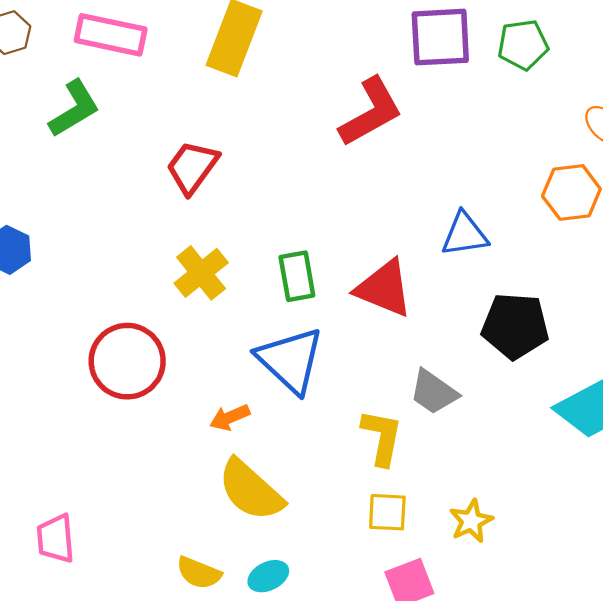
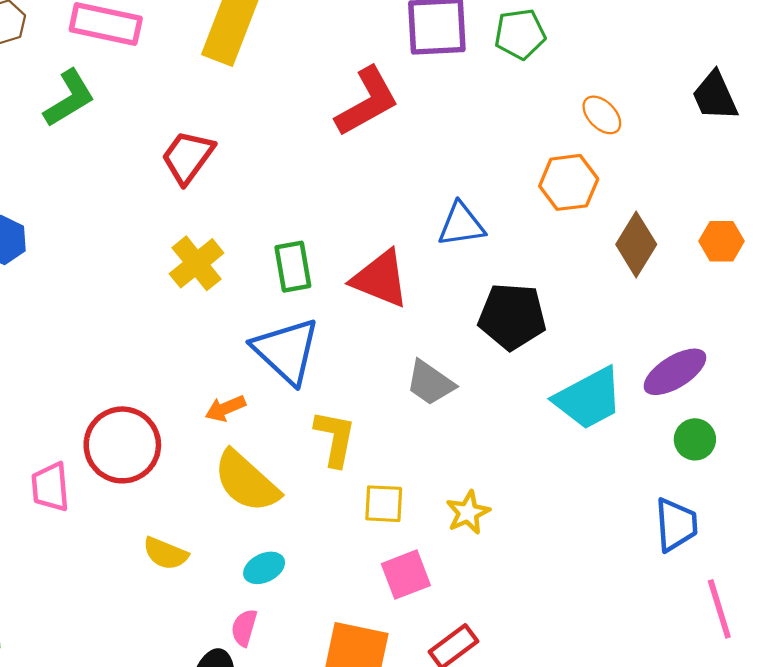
red circle: (127, 361) -> (122, 445), moved
yellow L-shape: (382, 437) -> (335, 438), moved
pink trapezoid: (56, 539) -> (50, 487), moved
yellow semicircle: (199, 573) -> (166, 553), moved

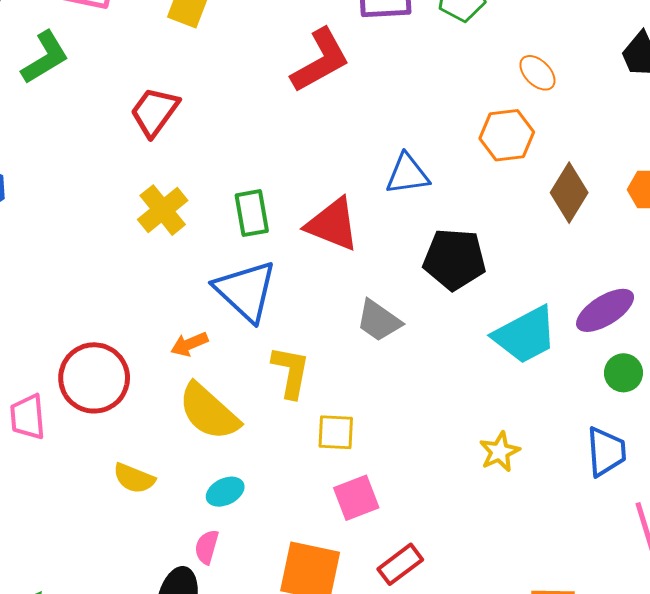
yellow star: (468, 513) -> (500, 452), moved

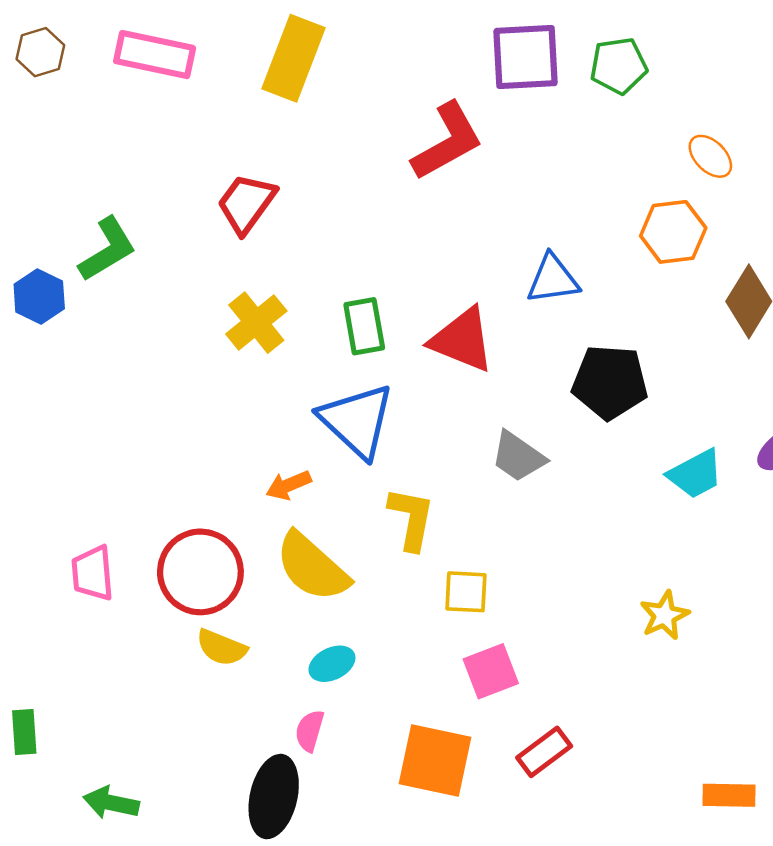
green L-shape: (45, 57) -> (107, 249), moved
cyan trapezoid: (525, 335) -> (695, 474), size x0.7
red circle: (94, 378) -> (200, 572), moved

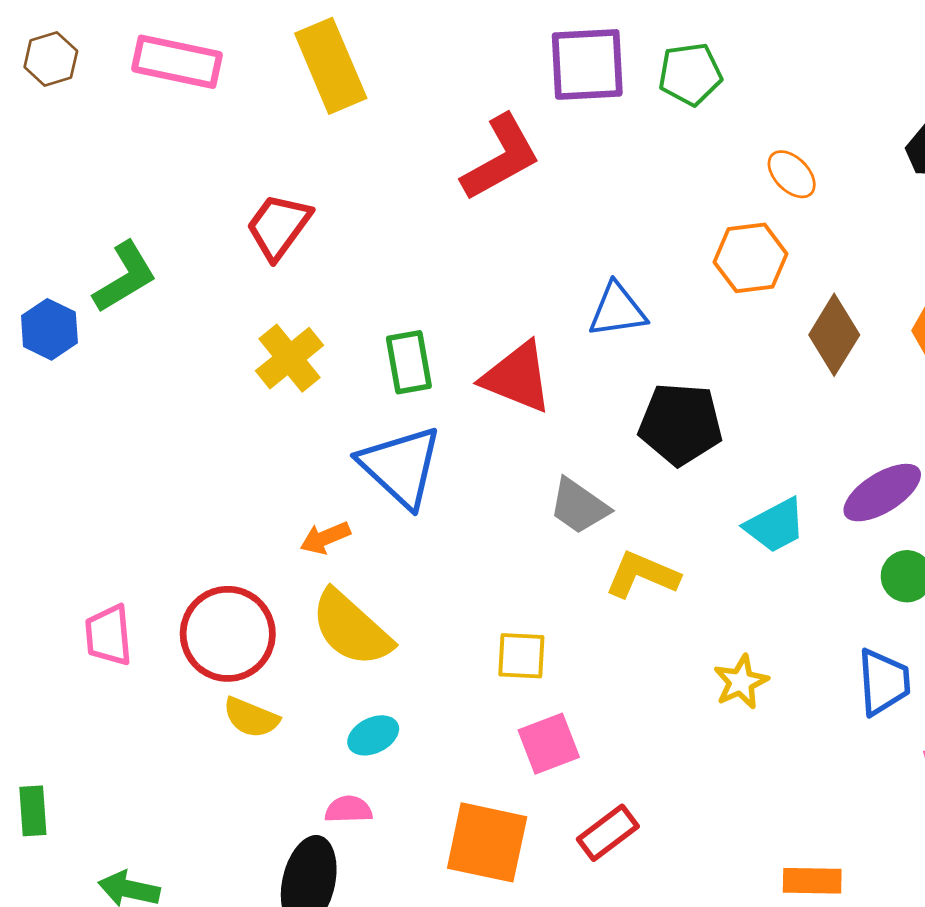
yellow rectangle: (293, 58) -> (331, 66), turned -44
yellow L-shape: (411, 519) -> (642, 575), moved, turned -78
pink semicircle: (310, 731) -> (348, 809), turned 72

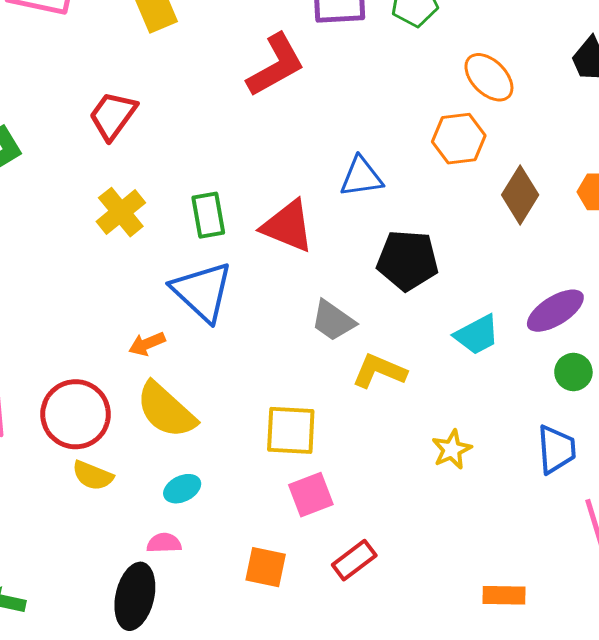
orange ellipse: (792, 174) -> (489, 77), size x1.4
yellow square: (521, 656) -> (291, 430), size x1.4
orange square: (487, 842) -> (266, 567), size x0.7

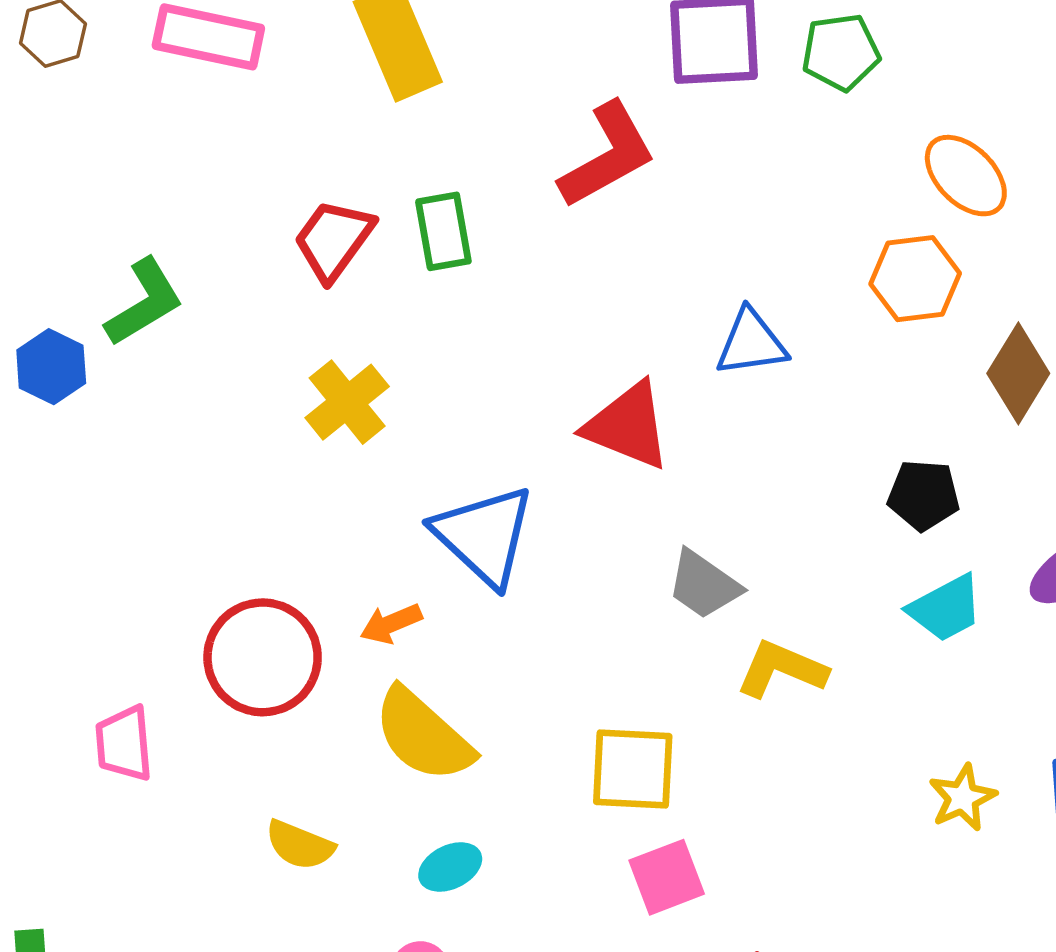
green rectangle: (208, 215) -> (443, 231), moved
black pentagon: (407, 260) -> (924, 495), moved, size x0.7
red circle: (76, 414) -> (263, 657), moved
yellow star: (452, 449) -> (962, 798), moved

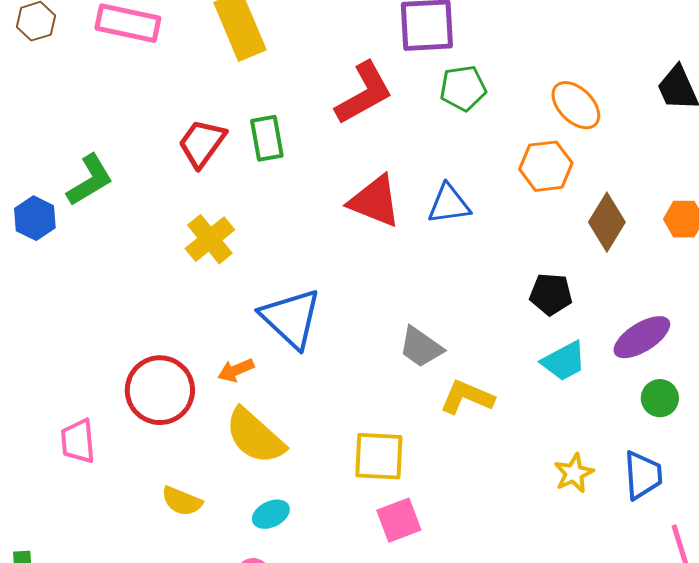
green pentagon: (841, 52) -> (463, 88), moved
red triangle: (628, 426) -> (375, 201), moved

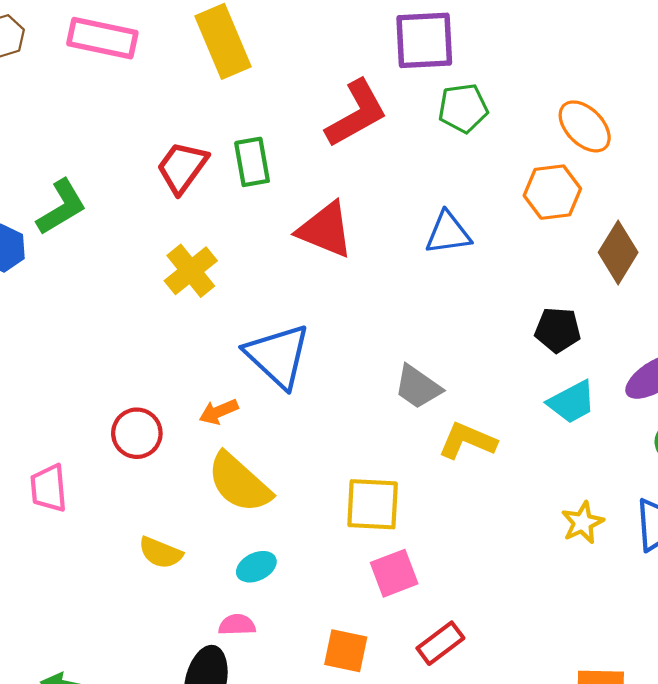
red triangle: (375, 201) -> (325, 230), moved
red circle: (160, 390) -> (137, 433), size x0.7

